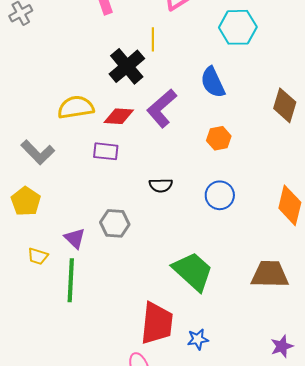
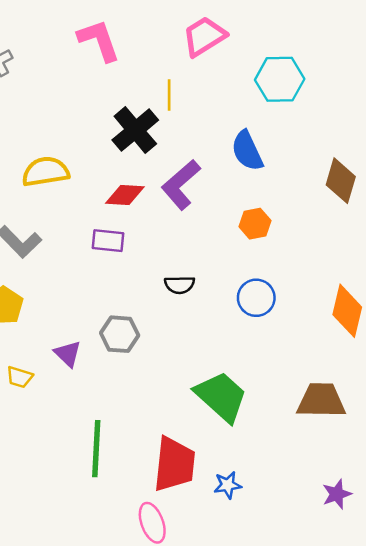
yellow semicircle: (76, 107) -> (46, 172), moved
green line: (71, 280) -> (96, 449), moved

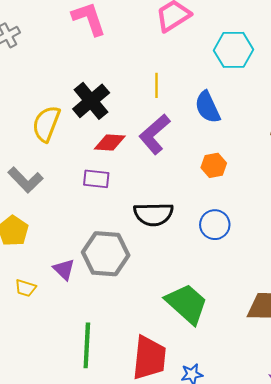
yellow line: (169, 95) -> (157, 85), moved
black cross: (135, 130) -> (91, 101), moved
yellow semicircle: (46, 172) -> (46, 124), turned -60
black semicircle: (180, 285) -> (153, 214), size x1.6
gray hexagon: (120, 334) -> (106, 254), size x1.5

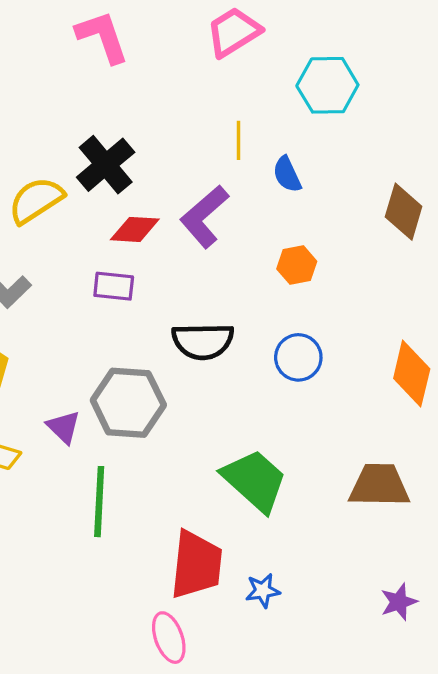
yellow line: (157, 85) -> (238, 140), moved
blue semicircle: (207, 107) -> (287, 174), size x0.7
yellow semicircle: (46, 124) -> (36, 200), turned 36
green line: (87, 345) -> (99, 502), moved

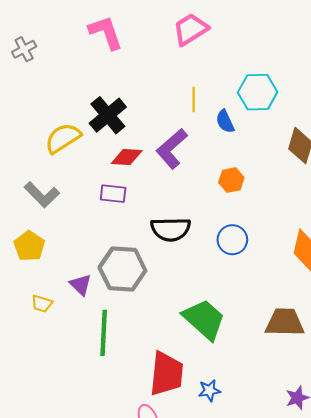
cyan hexagon: (327, 85) -> (258, 92), moved

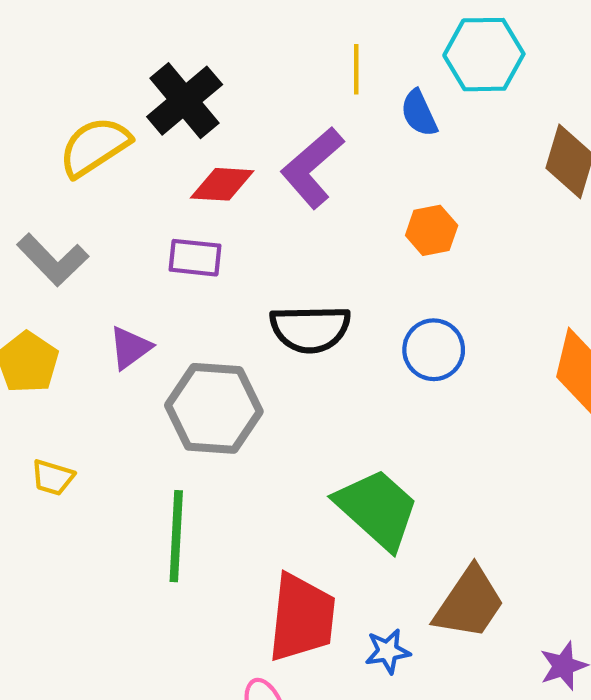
purple triangle: (81, 285) -> (130, 348), moved, turned 40
brown trapezoid: (285, 322) -> (469, 603), moved, turned 123

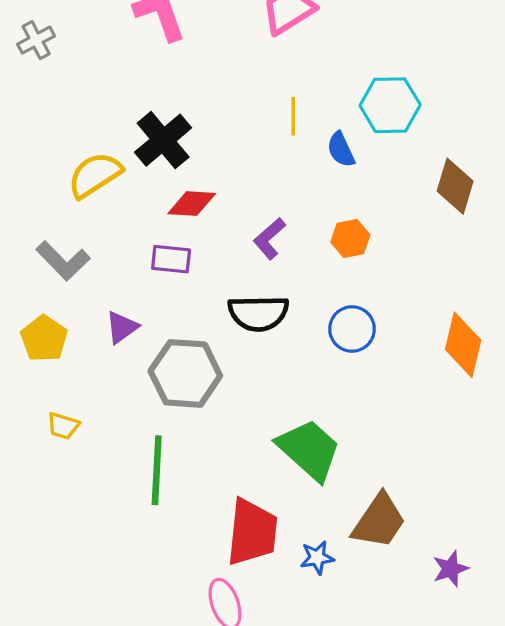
purple L-shape: (312, 168) -> (269, 239), moved, size x0.7

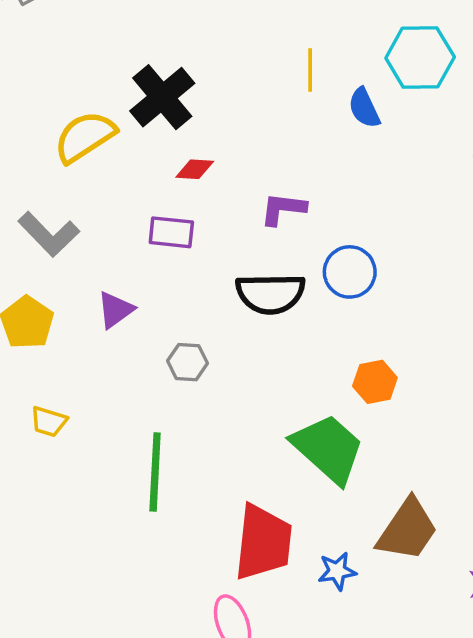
red diamond: (192, 204) -> (195, 169), size x0.7
purple L-shape: (269, 239) -> (283, 209), turned 48
orange hexagon: (350, 239) -> (375, 382), moved
blue circle: (352, 329) -> (350, 272), moved
gray hexagon: (185, 373) -> (188, 362), size x0.5

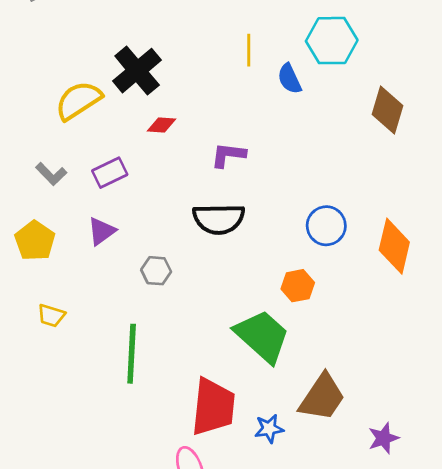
purple rectangle: (171, 232) -> (110, 173), moved, turned -32
gray L-shape: (49, 234) -> (51, 174), size x0.7
blue circle: (350, 272) -> (326, 226), moved

